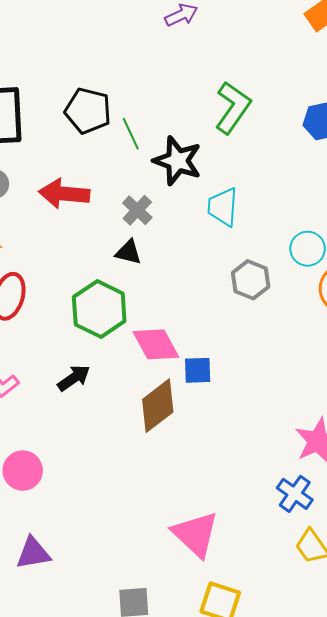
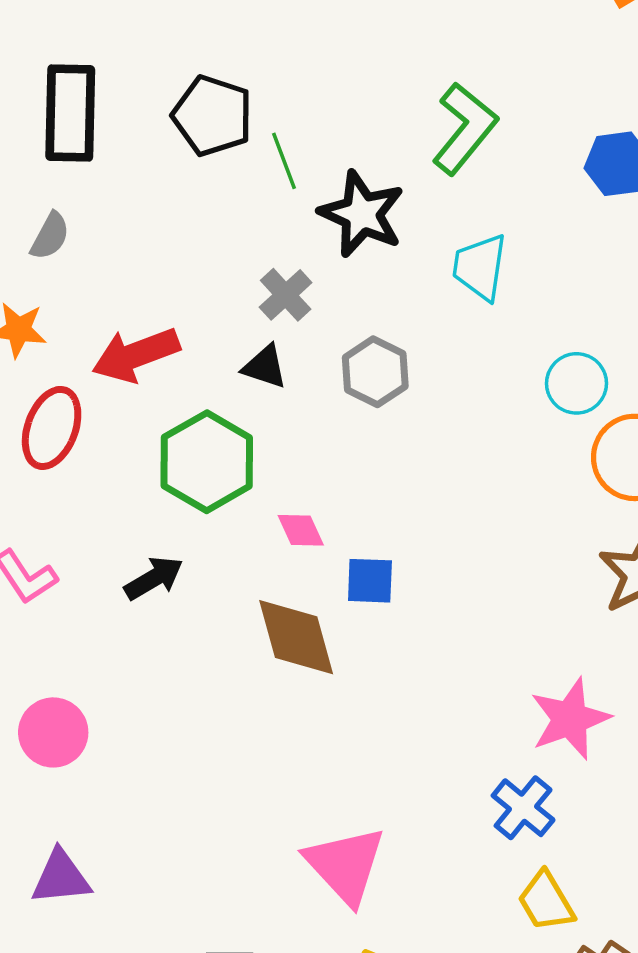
red arrow: (64, 194) -> (136, 355), moved, turned -30
cyan trapezoid: (223, 207) -> (480, 267), moved
gray hexagon: (251, 280) -> (375, 372), moved
pink diamond: (156, 344) -> (301, 530), size x0.6
brown diamond: (158, 406) -> (296, 637), turned -72

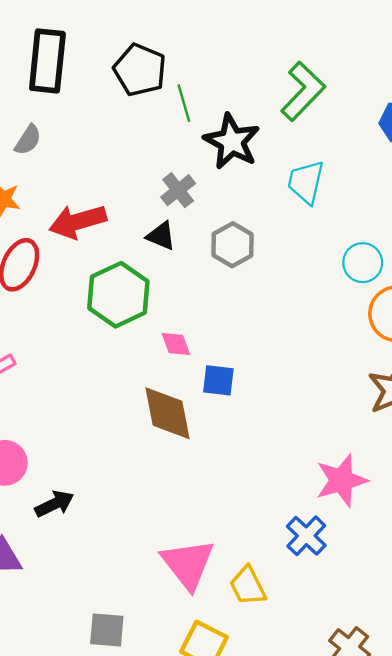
black arrow: (154, 578) -> (54, 504), moved
yellow trapezoid: (546, 901) -> (248, 586), moved

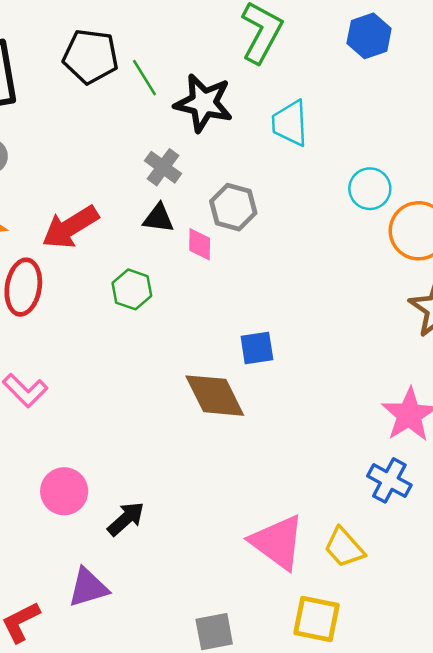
green hexagon: (118, 295) -> (132, 289), size x0.6
pink diamond: (176, 344) -> (200, 244), moved, turned 36

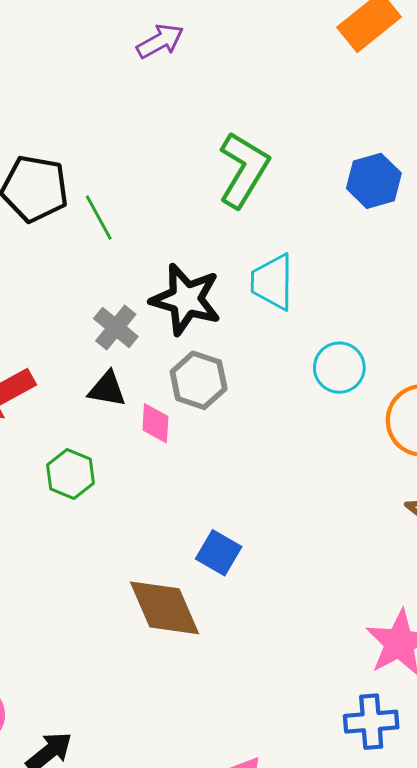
black star: (204, 103) -> (186, 299), moved
cyan circle: (370, 189) -> (339, 368), moved
blue square: (257, 348) -> (219, 553), turned 36
blue cross: (389, 480) -> (371, 722), turned -36

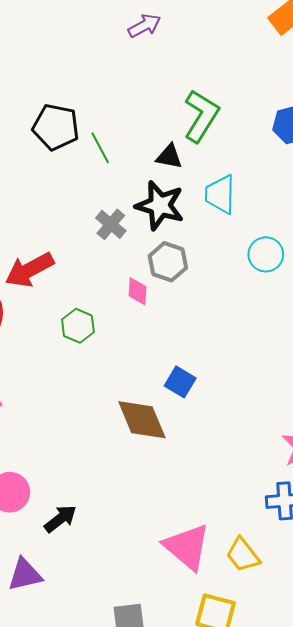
black triangle: (107, 389) -> (169, 156), moved

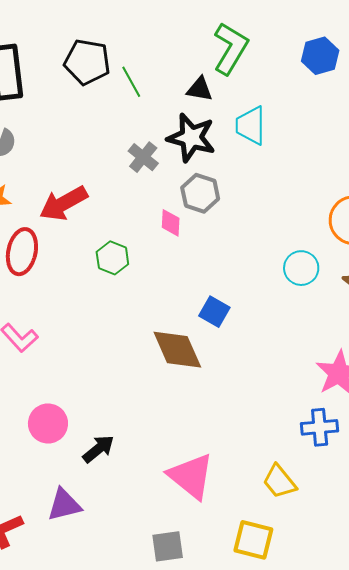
cyan circle: (266, 254) -> (301, 268), moved
pink triangle: (187, 547) -> (191, 476), moved

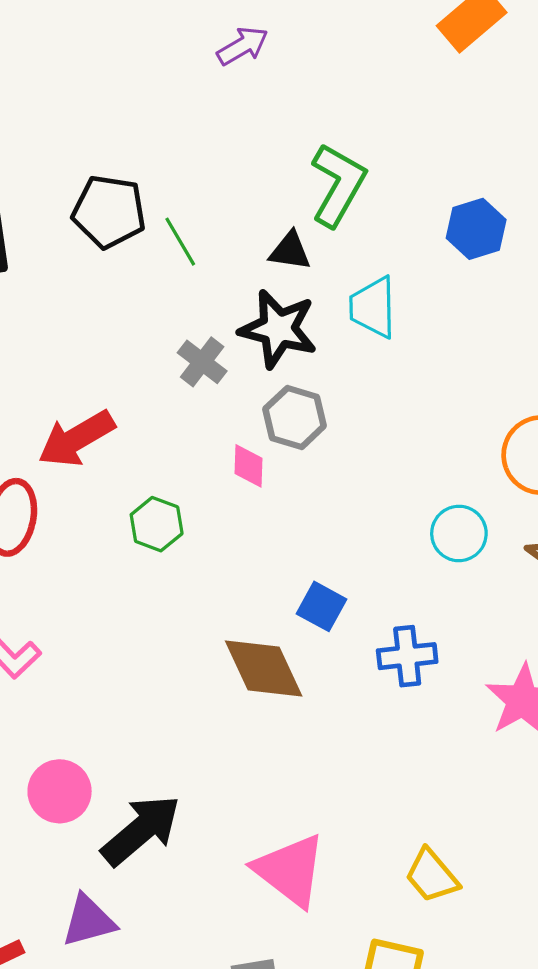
blue hexagon: (320, 56) -> (476, 229), moved
blue cross: (320, 427) -> (407, 656), moved
black arrow: (98, 449) -> (141, 830), size x1.6

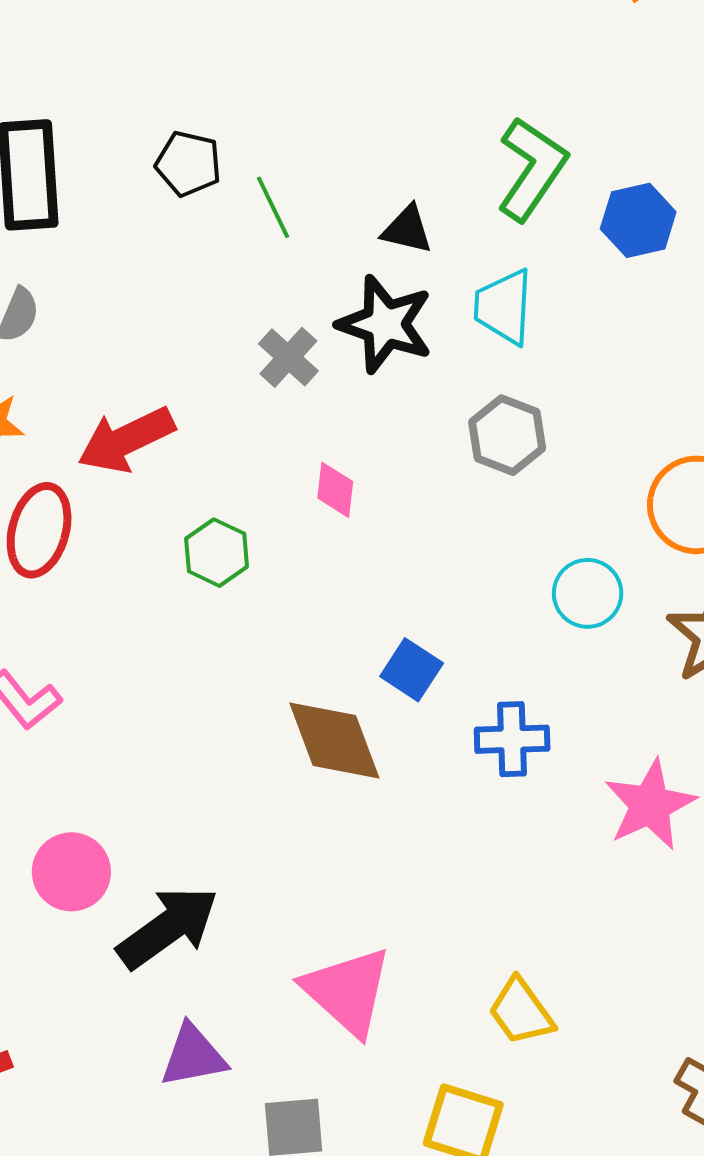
green L-shape: (338, 185) -> (532, 169), moved
black pentagon: (109, 212) -> (188, 164), size x0.7
gray hexagon: (295, 417) -> (507, 435), moved
purple triangle: (89, 921) -> (193, 1056), moved

